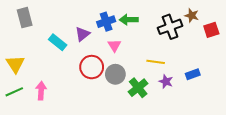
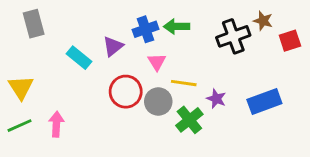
yellow line: (156, 62) -> (184, 83), moved
blue rectangle: (193, 74) -> (264, 102), size x1.6
purple star: (166, 81) -> (216, 99), moved

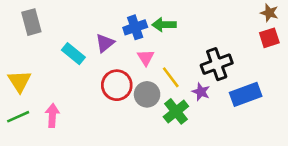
brown star: (263, 21) -> (269, 13), moved
black cross: (233, 36) -> (217, 64), moved
yellow line: (184, 83) -> (171, 77), turned 45

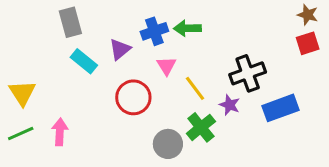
gray rectangle: (31, 22) -> (70, 22), moved
gray circle: (147, 94) -> (168, 144), moved

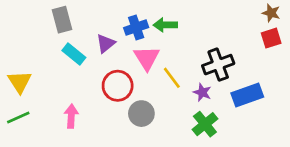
pink triangle: (166, 66) -> (147, 58), size x1.5
green cross: (201, 127) -> (205, 124), moved
pink arrow: (60, 132) -> (71, 116), moved
gray circle: (168, 144) -> (141, 114), moved

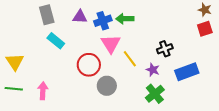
purple triangle: (106, 43) -> (80, 17), moved, turned 42
black cross: (218, 65) -> (165, 49), size x0.7
pink arrow: (71, 116) -> (43, 91), moved
green line: (18, 118) -> (14, 89), turned 30

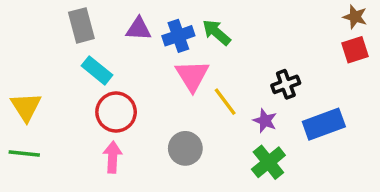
green arrow: (125, 19) -> (216, 32), turned 42
red circle: (89, 65) -> (116, 112), moved
pink arrow: (43, 91) -> (113, 157), moved

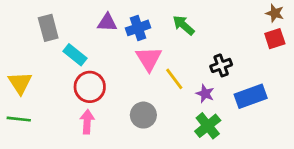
gray rectangle: (81, 25) -> (48, 28), moved
green arrow: (216, 32) -> (184, 25), moved

